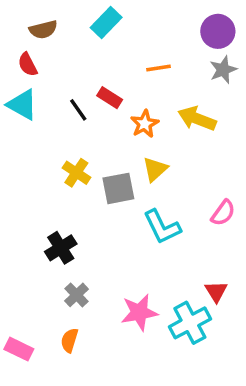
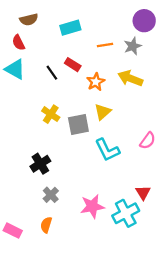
cyan rectangle: (106, 23) -> (70, 28), moved, turned 30
gray star: (223, 70) -> (133, 46), moved

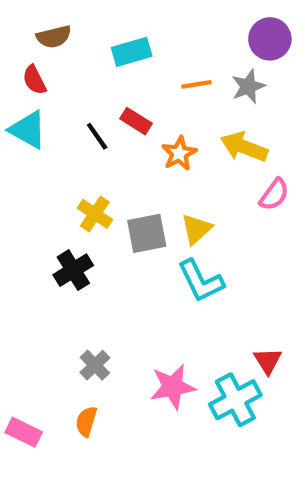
yellow triangle: (103, 112) -> (196, 229), moved
pink semicircle: (148, 141) -> (274, 194), moved
black cross: (40, 164) -> (73, 270), moved

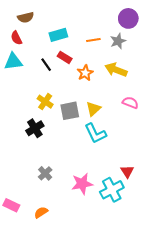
cyan rectangle: (132, 52) -> (58, 35), moved
cyan triangle: (28, 130) -> (13, 62), turned -36
pink semicircle: (274, 194) -> (130, 103), moved, turned -105
orange semicircle: (86, 421) -> (41, 212), moved, turned 40

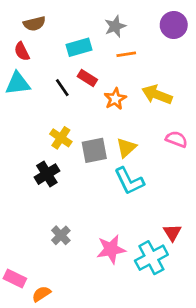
gray star: (118, 41) -> (115, 26), moved
orange semicircle: (41, 212) -> (41, 294), moved

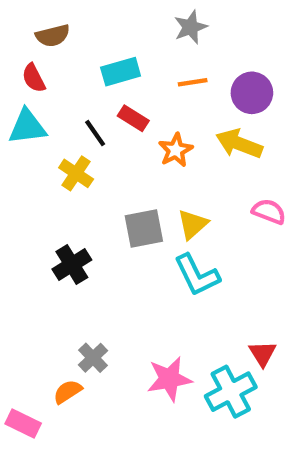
purple circle: (174, 25) -> (252, 93), moved
gray star: (115, 26) -> (190, 27), moved
yellow cross: (61, 138) -> (76, 173), moved
orange semicircle: (41, 294) -> (68, 392), moved

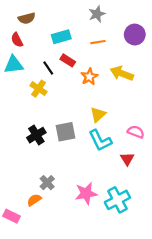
purple circle: (252, 93) -> (135, 35), moved
pink semicircle: (269, 212) -> (136, 132), moved
gray square: (144, 228) -> (66, 132), moved
red triangle: (263, 353) -> (127, 159), moved

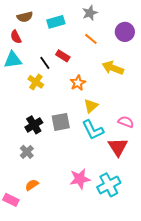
cyan rectangle: (61, 37) -> (56, 22), moved
orange line: (98, 42) -> (91, 39), turned 48
orange star: (89, 77) -> (78, 83), moved
red triangle: (127, 159) -> (118, 147), size x1.5
gray cross: (47, 183) -> (27, 152), moved

